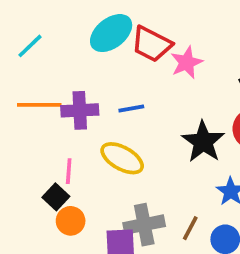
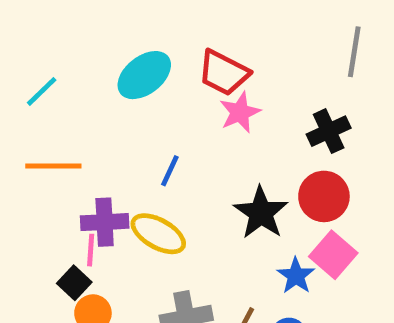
red trapezoid: (152, 44) -> (224, 73), moved
blue line: (131, 109) -> (170, 171), turned -55
purple cross: (80, 110) -> (105, 222), moved

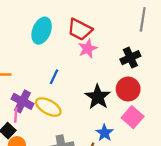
cyan ellipse: (144, 75) -> (42, 31), turned -30
purple cross: (105, 222) -> (22, 101), turned 30
blue star: (296, 276) -> (105, 133), moved

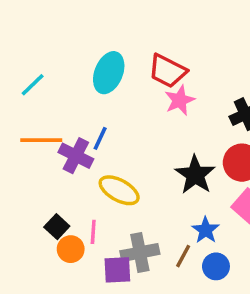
blue line: (54, 77) -> (100, 138), moved
purple cross: (22, 101) -> (76, 156), moved
pink line: (16, 115) -> (93, 232), moved

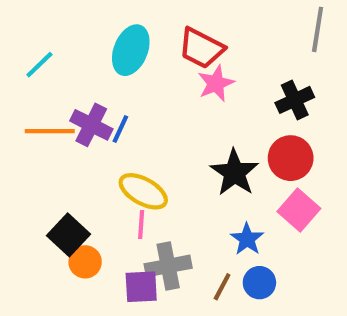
purple cross: (76, 156) -> (91, 125), moved
black square: (57, 227) -> (68, 235), size x1.4
pink line: (93, 232) -> (141, 225), moved
brown line: (183, 256) -> (222, 287), moved

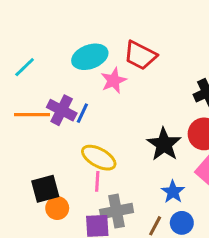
cyan ellipse: (131, 50) -> (90, 57), turned 48
pink star: (216, 83) -> (114, 80), moved
black square: (68, 235) -> (45, 189), turned 32

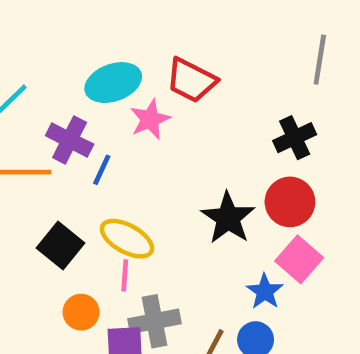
purple cross: (62, 110) -> (70, 140), moved
black square: (45, 189) -> (60, 246), moved, turned -36
blue star: (173, 192) -> (265, 291), moved
orange circle: (57, 208) -> (81, 312), moved

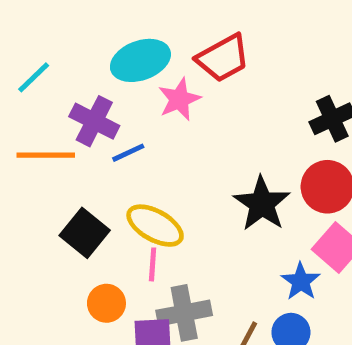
red trapezoid: (191, 80) -> (223, 58), turned -56
blue line: (102, 170) -> (128, 153), turned 40

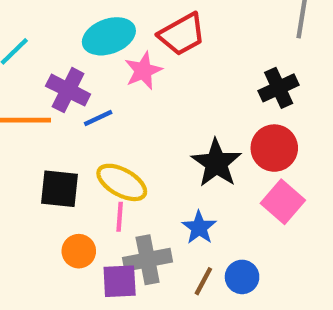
black square: (85, 233) -> (59, 189), turned -33
blue star: (301, 281) -> (199, 228), moved

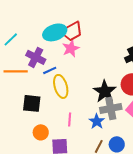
red trapezoid: (182, 34) -> (72, 31), moved
yellow ellipse: (122, 182) -> (61, 86), moved, turned 45
pink line: (120, 217) -> (70, 119), moved
gray cross: (148, 260) -> (111, 108), moved

